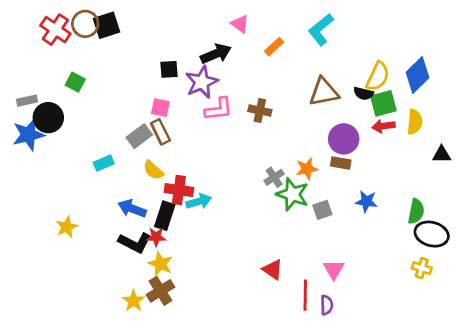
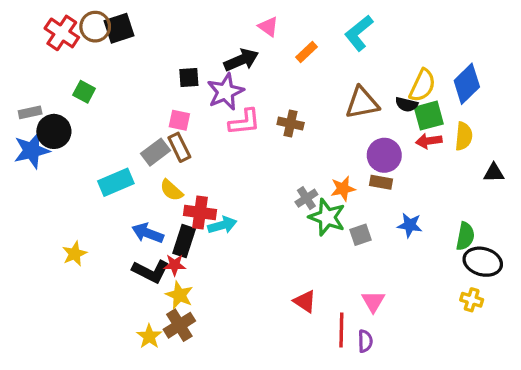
cyan rectangle: (104, 163) -> (116, 182), size x1.5

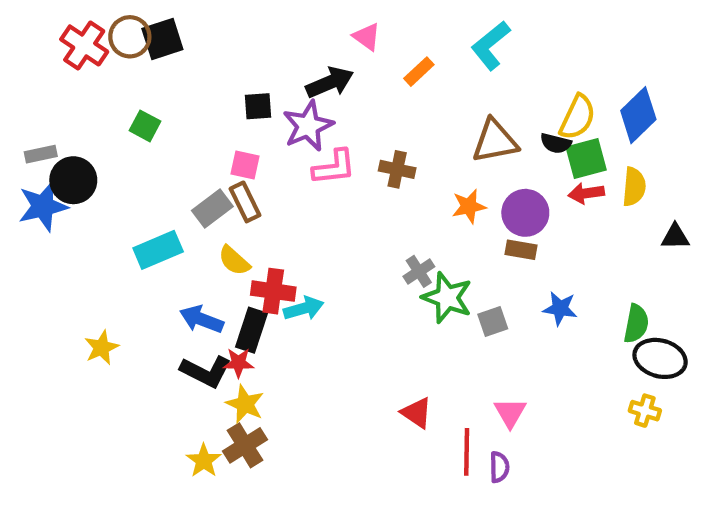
green square: (84, 92) -> (145, 126), moved
orange star: (343, 189) -> (469, 206), moved

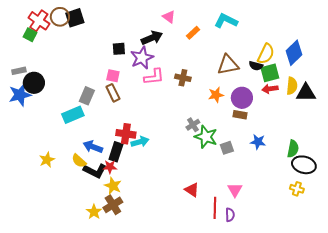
cyan L-shape: (491, 45) -> (226, 21), turned 65
green square: (145, 126) -> (30, 35), moved
gray rectangle: (212, 208) -> (87, 96), moved, turned -30
black triangle: (675, 237) -> (306, 93), moved, size x1.5
yellow semicircle: (234, 261) -> (79, 161), moved

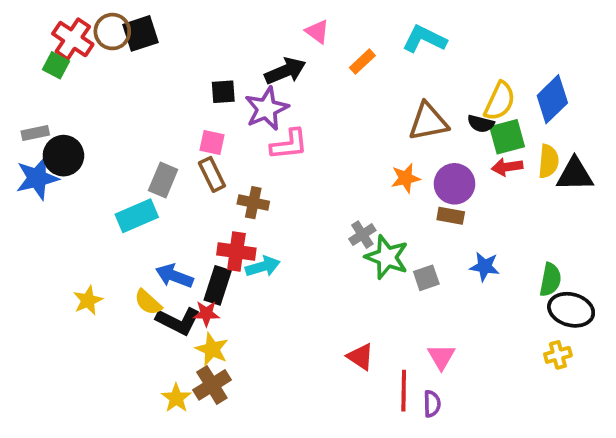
brown cross: (183, 78) -> (253, 203), moved
yellow cross: (297, 189) -> (558, 355), turned -32

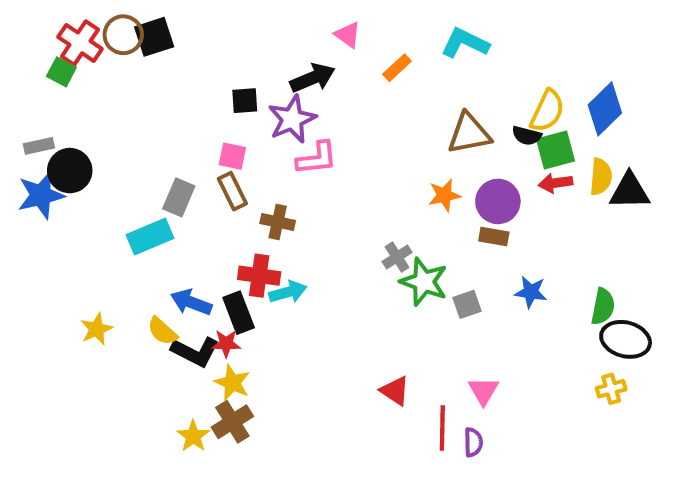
black rectangle: (218, 285) -> (239, 313), turned -39

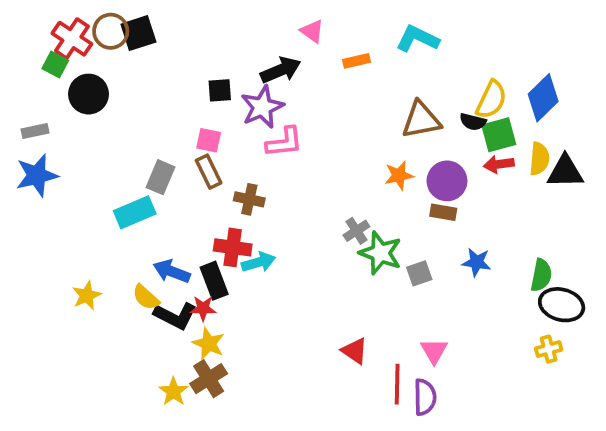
orange rectangle: (397, 68) -> (356, 61), turned 30
black circle: (70, 171) -> (89, 94), moved
purple semicircle: (473, 442) -> (425, 397), size x1.4

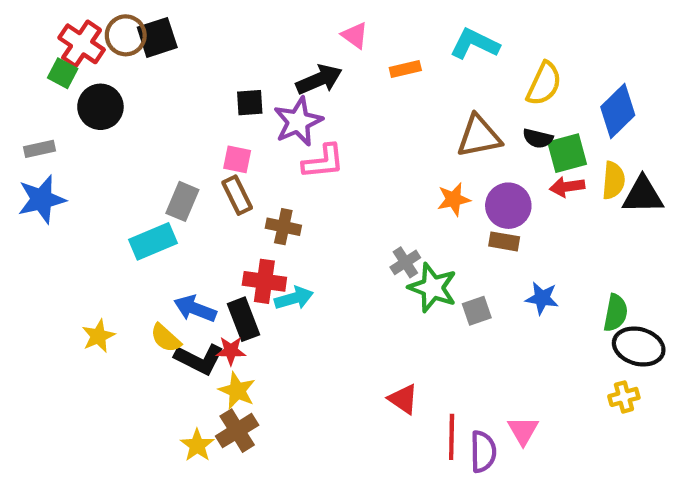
yellow semicircle: (491, 100) -> (544, 84), moved
pink triangle: (434, 351) -> (523, 431), moved

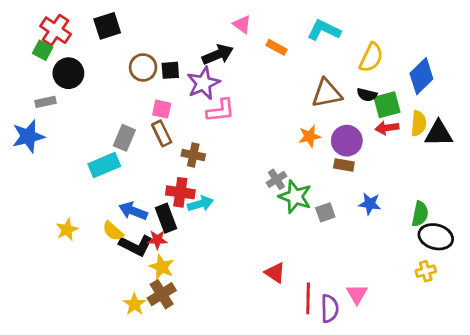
brown circle: (126, 35) -> (143, 67), moved
orange rectangle: (405, 69) -> (277, 47), turned 42
gray rectangle: (39, 149) -> (45, 102), moved

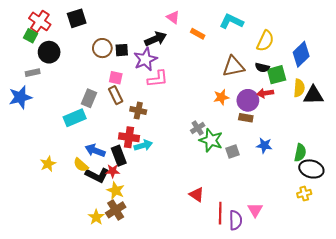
red arrow: (387, 128) -> (265, 93), moved

